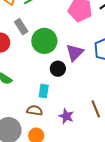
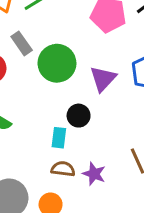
black circle: (58, 69) -> (79, 116), moved
brown semicircle: (35, 110) -> (63, 169), moved

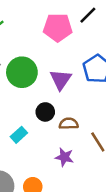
cyan rectangle: (59, 138) -> (19, 135), moved, turned 49
brown semicircle: (63, 169) -> (69, 124), moved

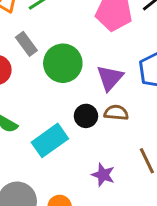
brown semicircle: (69, 124) -> (116, 113), moved
cyan rectangle: (19, 135) -> (50, 140), size x1.6

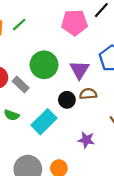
gray rectangle: (26, 44) -> (21, 85), moved

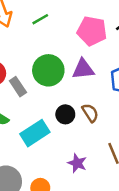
green line: (19, 25) -> (40, 19), moved
purple triangle: (79, 70) -> (83, 69), moved, turned 40
brown semicircle: (88, 94) -> (90, 113), turned 49

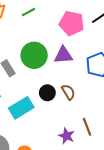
purple star: (77, 163) -> (67, 136), moved

